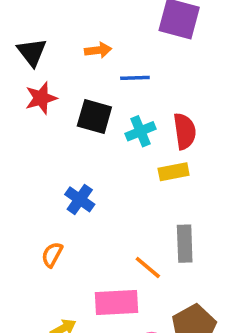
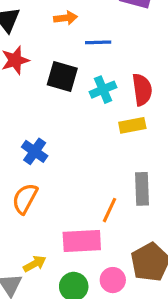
blue cross: (80, 199) -> (35, 151), moved
orange semicircle: (52, 255) -> (25, 199), size x1.4
orange line: (148, 268) -> (110, 210), turned 75

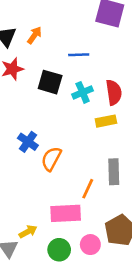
orange arrow: (66, 18) -> (34, 35), moved, turned -48
orange semicircle: (25, 199) -> (51, 159), moved

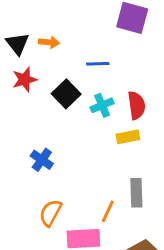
orange arrow: (34, 35) -> (49, 42), turned 60
black square: (50, 82) -> (66, 94), turned 30
orange semicircle: (51, 159) -> (50, 213), moved

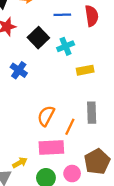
red semicircle: (136, 105) -> (92, 16), moved
blue cross: (42, 160) -> (19, 70), moved
orange semicircle: (50, 213) -> (46, 116), moved

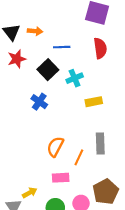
blue line: (62, 15) -> (62, 47), moved
blue cross: (19, 70) -> (39, 102), moved
pink rectangle: (51, 147) -> (61, 178), size x0.7

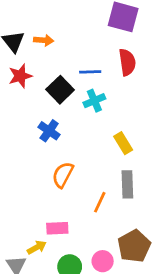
blue line: (62, 47) -> (90, 72), moved
yellow rectangle: (94, 102) -> (123, 143), moved, turned 70
orange semicircle: (55, 147) -> (63, 175), moved
pink rectangle: (61, 178) -> (57, 228), moved

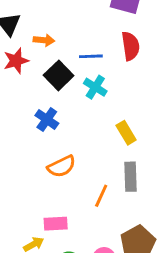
orange arrow: (44, 40) -> (44, 40), moved
cyan cross: (94, 101) -> (95, 87), turned -35
orange semicircle: (63, 175) -> (62, 166), turned -144

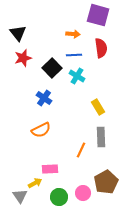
orange arrow: (44, 40) -> (73, 34), moved
orange semicircle: (62, 166) -> (41, 130), moved

